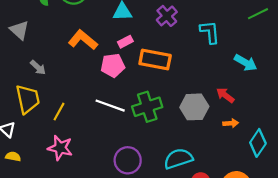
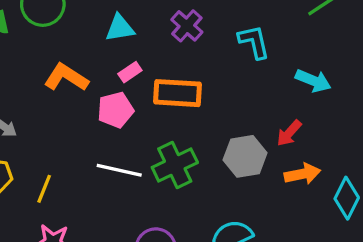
red arrow: (225, 95) -> (289, 133), turned -78
orange arrow: (231, 123) -> (302, 174), size x1.5

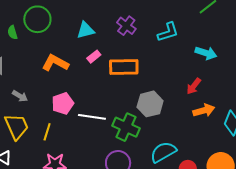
cyan L-shape: (254, 42) -> (168, 32), turned 90
pink pentagon: (116, 110) -> (63, 103), moved
gray hexagon: (245, 156) -> (150, 104), moved
green cross: (175, 165) -> (126, 127), moved, turned -36

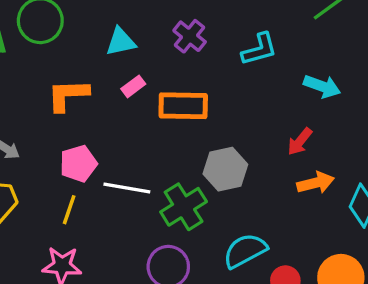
orange L-shape: (55, 63) -> (68, 95), turned -32
green cross: (126, 127) -> (184, 207), turned 32
yellow line: (47, 132) -> (69, 210), moved

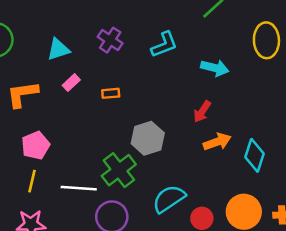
orange rectangle: (183, 106) -> (111, 93), size x0.5
white line: (127, 188) -> (79, 188), moved

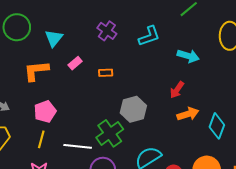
cyan triangle: (58, 49) -> (54, 38), moved, turned -36

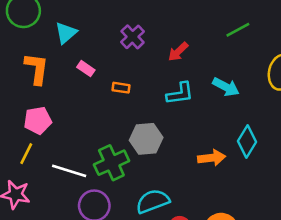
cyan L-shape: (149, 36) -> (180, 93), moved
pink rectangle: (75, 63) -> (86, 69), turned 64
orange L-shape: (36, 71) -> (37, 69), turned 92
red arrow: (177, 90) -> (178, 52), moved
cyan diamond: (217, 126) -> (247, 142), moved

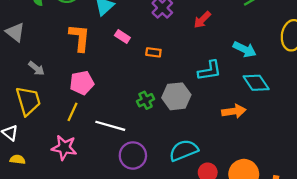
cyan L-shape: (180, 93) -> (210, 71), moved
cyan diamond: (247, 142) -> (256, 83), moved, turned -64
green cross: (111, 163) -> (146, 100), moved, size x0.6

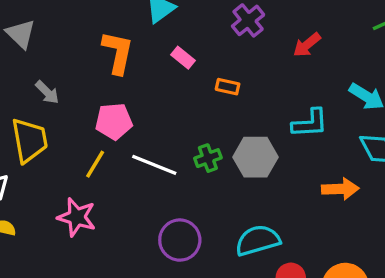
white line: (110, 126) -> (154, 165), moved

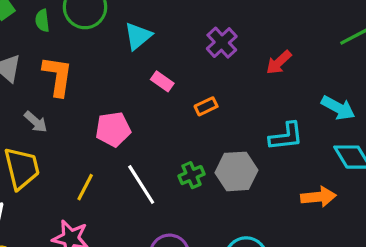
orange L-shape: (118, 52) -> (58, 76), moved
orange rectangle: (228, 87) -> (206, 106), turned -35
pink pentagon: (114, 121) -> (113, 129), moved
white line: (154, 165) -> (141, 185), turned 39

